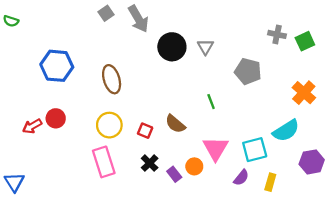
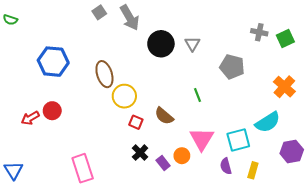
yellow circle: (109, 125) -> (124, 96), moved
pink rectangle: (104, 162) -> (83, 168), moved
purple semicircle: (241, 178) -> (226, 166), turned 126

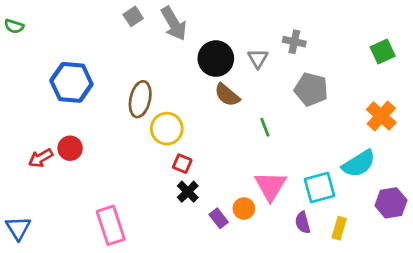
gray cross: (259, 32) -> (294, 42), moved
brown ellipse: (104, 74) -> (140, 99), turned 30
brown semicircle: (164, 116) -> (227, 95), moved
black cross: (140, 153) -> (188, 192), moved

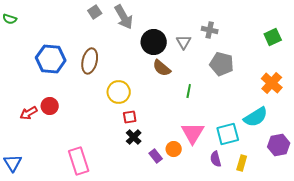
brown ellipse: (140, 99) -> (90, 61), moved
green line: (265, 127) -> (189, 91), turned 32
red square: (182, 164) -> (130, 117), turned -32

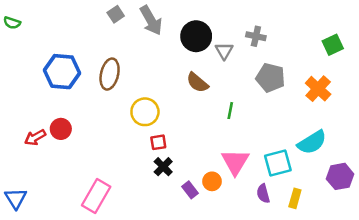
black circle: (154, 42) -> (196, 36), moved
orange cross: (272, 83) -> (318, 89), moved
pink rectangle: (79, 161) -> (96, 196), turned 48

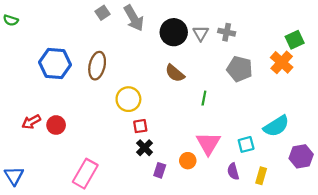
gray triangle: (224, 51) -> (201, 33), moved
orange cross: (318, 89) -> (282, 62), moved
red circle: (61, 129) -> (56, 125), moved
cyan square: (278, 163) -> (246, 144), size x0.7
purple rectangle: (190, 190) -> (160, 170), moved, turned 56

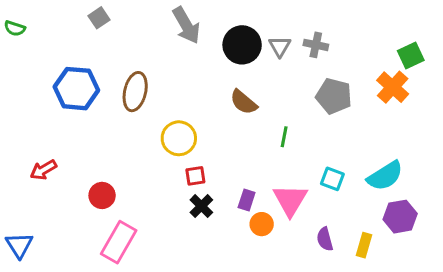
gray square: (102, 13) -> (99, 18), moved
red circle: (56, 125) -> (102, 195), moved
cyan square: (246, 144) -> (332, 179), moved, turned 35
purple hexagon: (301, 156) -> (400, 217), moved
purple rectangle: (160, 170) -> (247, 200), moved

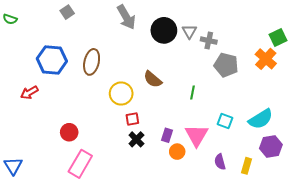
gray cross: (316, 45) -> (209, 41), moved
brown semicircle: (244, 102) -> (153, 79), moved
red arrow: (43, 170) -> (29, 93), moved

